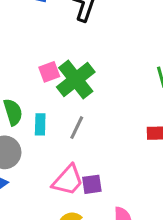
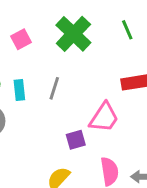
green cross: (76, 80) -> (73, 34), moved
pink trapezoid: (68, 180) -> (104, 118), moved

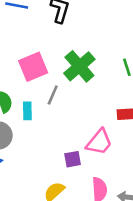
pink square: (21, 39) -> (33, 67), size x1.6
gray line: (54, 88) -> (53, 95), moved

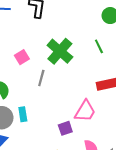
pink square: (33, 67) -> (22, 57), size x0.6
cyan rectangle: (27, 111) -> (23, 114), moved

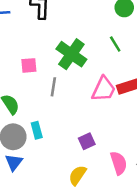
pink square: (22, 57) -> (29, 65), turned 32
pink trapezoid: (85, 111) -> (104, 89), moved

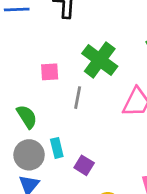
purple square: (87, 141) -> (84, 165), moved, turned -35

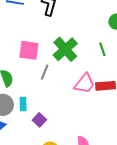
pink square: (50, 72) -> (29, 50), size x1.5

